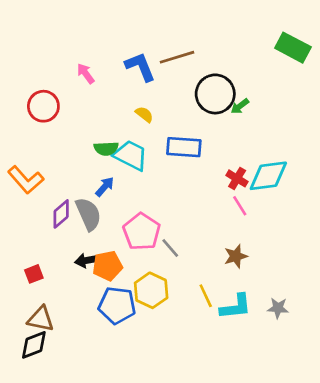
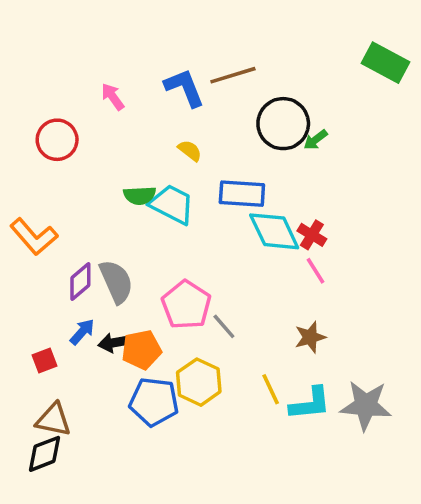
cyan diamond: (268, 176) -> (274, 231), moved, turned 72
blue arrow: (105, 187) -> (82, 332), moved
gray star: (278, 308) -> (366, 405), size x1.8

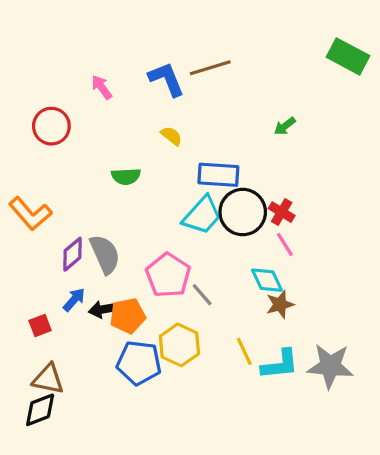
black circle: (283, 124) -> (243, 212), moved
cyan trapezoid: (172, 204) -> (202, 215), moved, turned 105
cyan diamond: (274, 231) -> (267, 280), moved, size x0.7

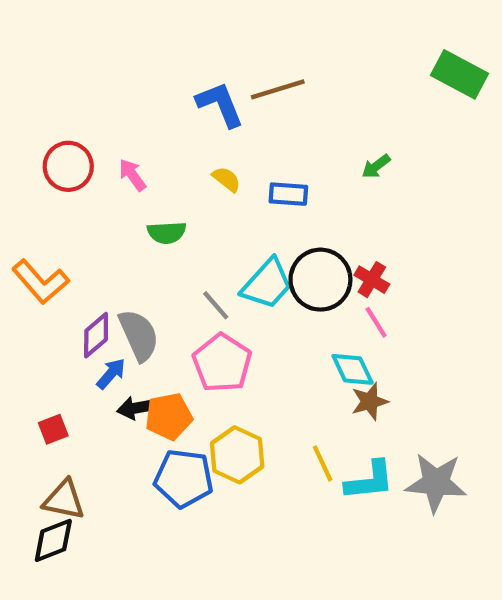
pink arrow: (102, 87) -> (132, 175), moved
blue rectangle: (218, 175) -> (288, 194), moved, size x0.7
gray line: (202, 295) -> (216, 305), moved
blue arrow: (74, 300) -> (111, 374), moved

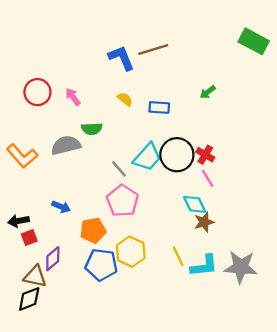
purple diamond: (96, 335) -> (53, 259), moved
gray semicircle: (139, 335) -> (66, 145), moved, turned -80
blue arrow: (111, 374) -> (61, 207), turned 72
black arrow: (137, 408) -> (19, 221), moved

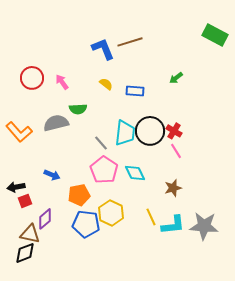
cyan trapezoid: (147, 157) -> (125, 133), turned -36
cyan diamond: (195, 204) -> (135, 173), moved

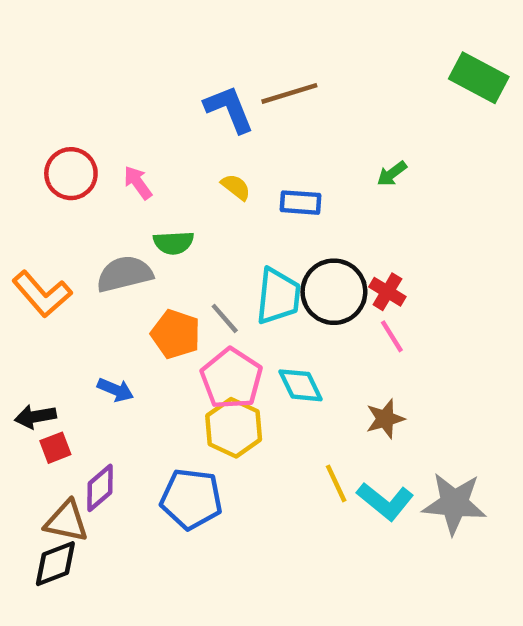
orange pentagon: (79, 195) -> (176, 334), moved, turned 30
yellow hexagon: (111, 213) -> (234, 428), moved
cyan L-shape: (173, 225) -> (385, 501), turned 45

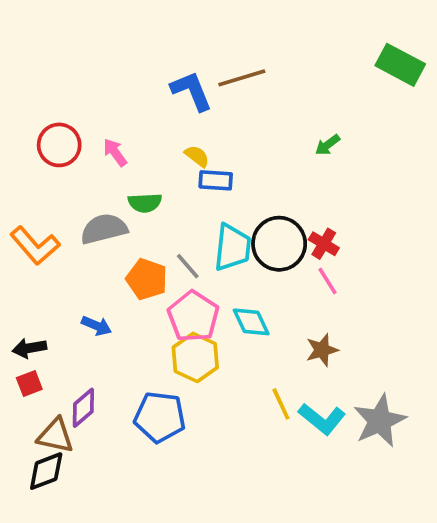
blue rectangle: (300, 203) -> (216, 180), moved
red square: (55, 448) -> (29, 383), moved
gray star: (454, 503) -> (380, 421), turned -30

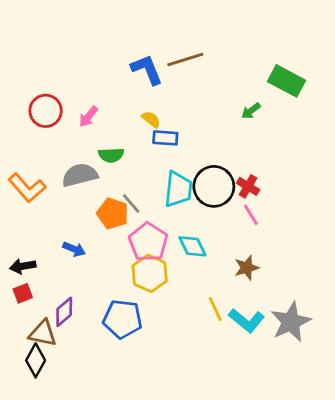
green rectangle: (400, 65) -> (287, 81), moved
pink arrow: (115, 152) -> (88, 117), turned -105
gray line: (188, 266) -> (131, 204), moved
black diamond: (46, 471) -> (36, 360), turned -40

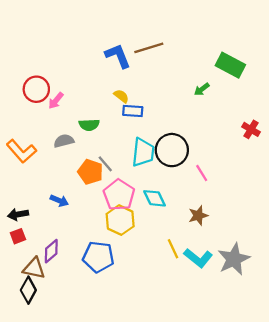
pink arrow: (88, 117) -> (56, 101), moved
gray semicircle: (80, 175) -> (64, 141), size x0.7
red cross: (248, 186) -> (251, 129), moved

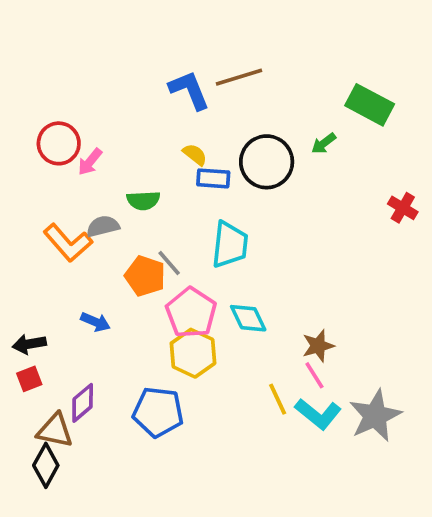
black circle: (172, 150) -> (267, 162), moved
orange L-shape: (21, 151) -> (68, 243), moved
pink line: (202, 173) -> (314, 375), moved

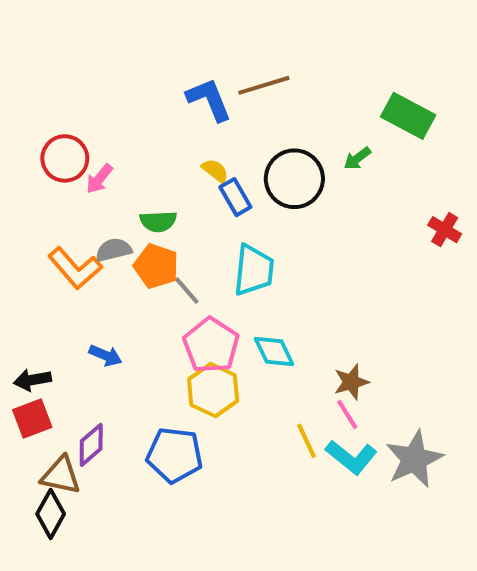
blue rectangle: (213, 178) -> (235, 197), turned 56
orange pentagon: (145, 276) -> (156, 266), moved
red square: (29, 379) -> (32, 418), size x1.4

